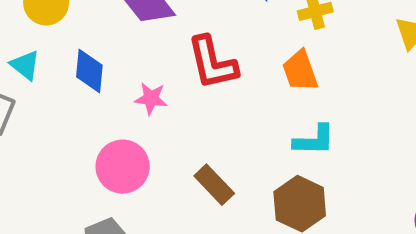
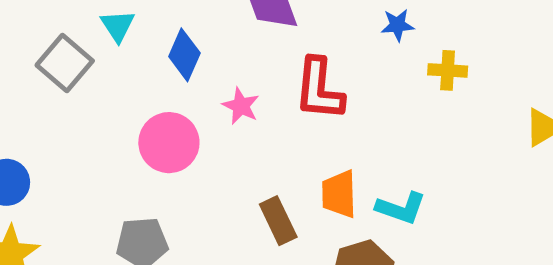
orange trapezoid: (300, 71) -> (339, 194), moved
pink circle: (123, 167) -> (169, 143), moved

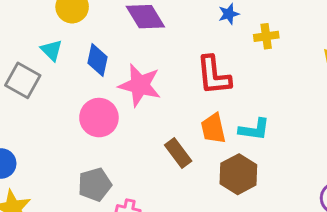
red L-shape: (319, 89) -> (214, 75), moved
pink star: (241, 106) -> (140, 85), size x1.8

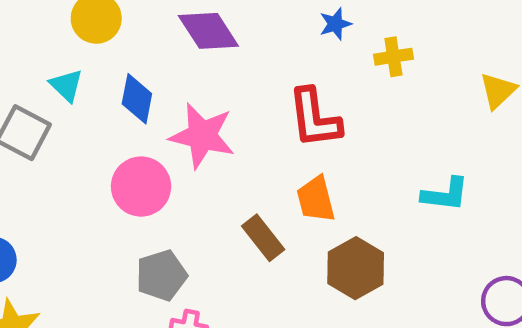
cyan L-shape: (254, 129) -> (445, 194), moved
gray pentagon: (95, 185) -> (161, 275), moved

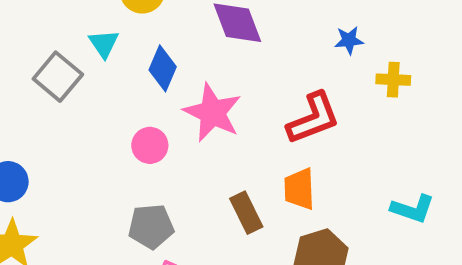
red L-shape: (314, 118) -> (313, 118), turned -116
pink circle: (141, 187) -> (150, 145), size x0.7

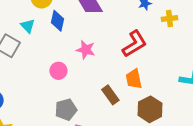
blue diamond: (163, 68) -> (58, 21), moved
pink star: (212, 113) -> (86, 50), size x0.7

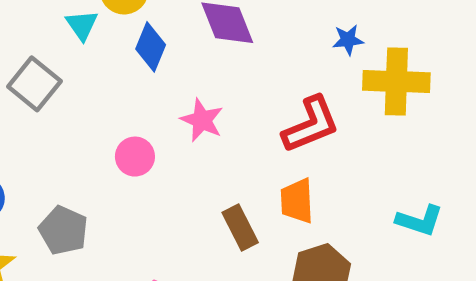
yellow cross: (170, 18) -> (396, 81), size x1.8
cyan triangle: (28, 26) -> (82, 25), moved
gray pentagon: (66, 110) -> (63, 230), moved, turned 30

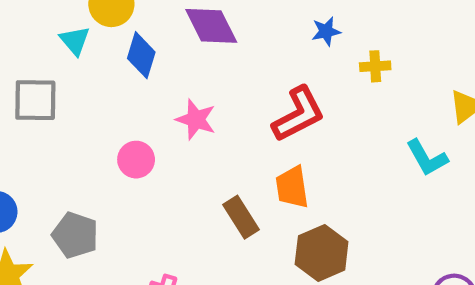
yellow cross: (396, 81) -> (375, 66), size x0.5
gray square: (34, 84) -> (35, 100), turned -33
cyan L-shape: (420, 221) -> (427, 158), moved, turned 48

